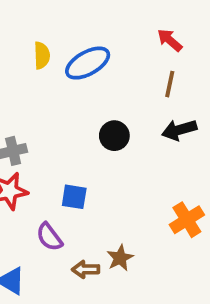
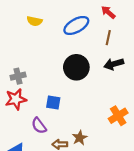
yellow semicircle: (42, 55) -> (35, 21), turned 104
blue ellipse: (88, 63) -> (76, 25), moved
black circle: (114, 136) -> (76, 67), size x1.5

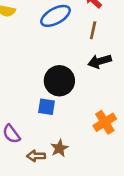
black circle: (76, 67) -> (59, 81), moved
blue square: (53, 103) -> (46, 107), moved

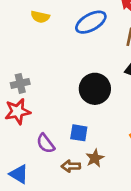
blue square: (46, 107) -> (79, 133), moved

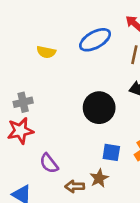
yellow semicircle: (40, 17) -> (46, 52), moved
blue square: (79, 133) -> (111, 152), moved

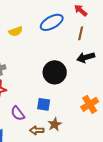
yellow semicircle: (46, 52) -> (16, 31), turned -32
blue square: (111, 152) -> (44, 104), moved

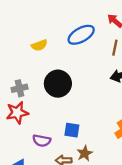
black circle: (55, 72) -> (58, 84), moved
purple semicircle: (18, 113) -> (42, 141), turned -42

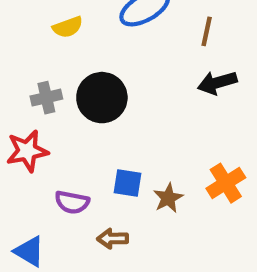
gray cross: (20, 88) -> (46, 98), moved
brown star: (85, 153) -> (168, 198), moved

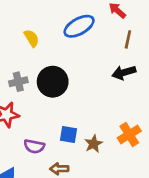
yellow semicircle: (68, 27) -> (32, 38), turned -102
brown line: (207, 31) -> (128, 39), moved

